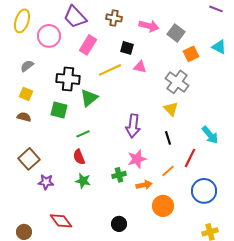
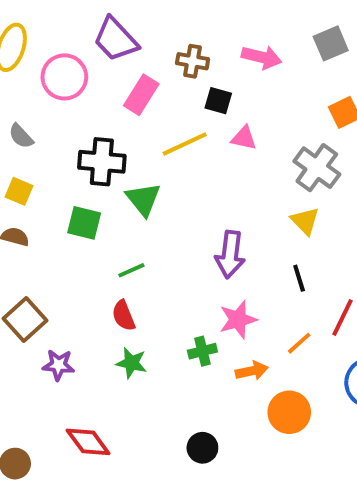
brown cross: (114, 18) -> (193, 61), moved
gray square: (176, 33) -> (331, 43), moved, turned 30
gray semicircle: (27, 66) -> (21, 136), turned -96
green triangle: (89, 98) -> (143, 199), turned -30

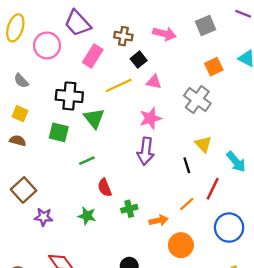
black square: (218, 101) -> (139, 60), turned 35
yellow triangle: (305, 221) -> (203, 144), moved
red semicircle: (124, 316) -> (105, 188), moved
pink star: (238, 320) -> (150, 118), moved

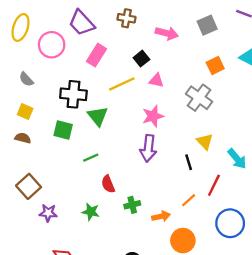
brown cross: (123, 36) -> (126, 18), moved

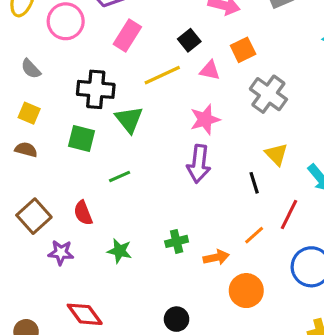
orange square: (215, 65) -> (243, 50), moved
red semicircle: (108, 184) -> (83, 213), moved

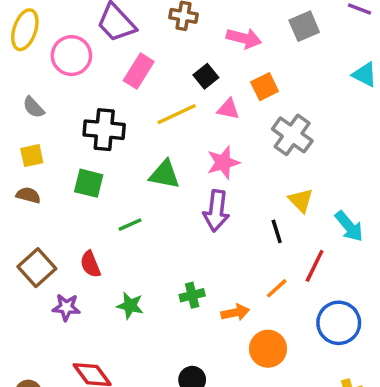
yellow square: (29, 113) -> (32, 156), turned -35
green triangle: (129, 119) -> (165, 175), moved, turned -40

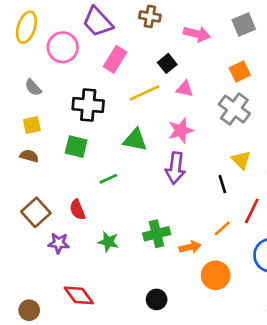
orange square: (265, 87) -> (240, 71), moved
green cross: (192, 295) -> (157, 234), size x1.4

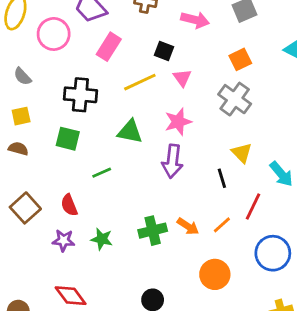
black square: (167, 63) -> (164, 51), turned -30
pink triangle: (185, 89) -> (182, 78), turned 42
purple star: (59, 243) -> (64, 240), moved
orange arrow: (190, 247) -> (188, 226), moved, turned 45

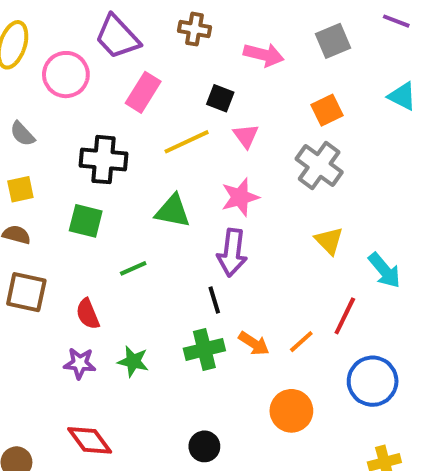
black line: (222, 178) -> (214, 300), moved
brown square: (25, 208) -> (26, 292), moved, turned -36

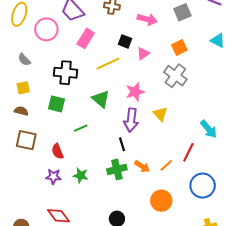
pink triangle: (246, 136) -> (143, 54), moved, turned 32
green triangle: (173, 211) -> (101, 99), turned 30
yellow triangle: (329, 241) -> (160, 114), moved

